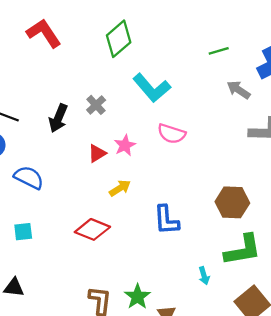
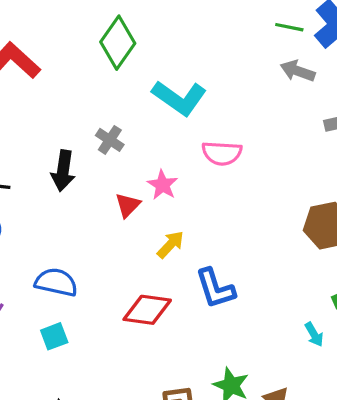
green line: (219, 51) -> (289, 27), moved, turned 42
blue semicircle: (29, 177) -> (56, 282), moved
blue L-shape: (166, 220) -> (215, 288), moved

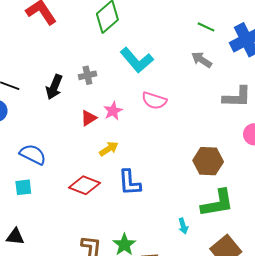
green line: (289, 27) -> (206, 27), moved
gray arrow: (298, 71) -> (202, 60), moved
gray cross: (110, 140) -> (87, 75), turned 30

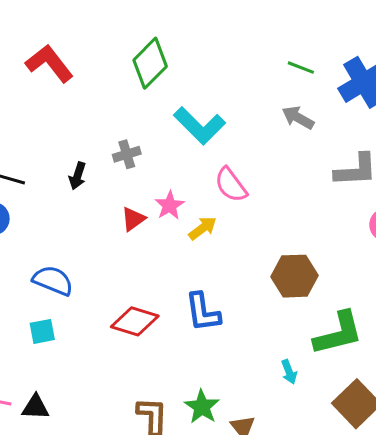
black arrow: (54, 87) -> (78, 176), size x0.7
pink semicircle: (154, 101) -> (231, 185), turned 40
yellow arrow: (109, 149) -> (203, 228), moved
brown hexagon: (208, 161) -> (294, 276), moved

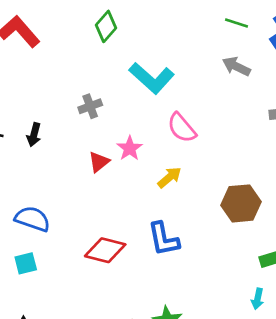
green diamond: (150, 63) -> (106, 26), size x0.7
black arrow: (78, 176) -> (34, 135), moved
yellow arrow: (203, 228) -> (169, 177), moved
cyan arrow: (289, 372) -> (258, 299), moved, turned 36

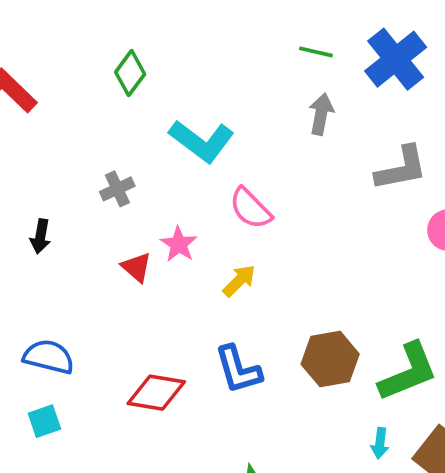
gray arrow: (236, 66) -> (321, 114), turned 80
red triangle: (99, 162) -> (136, 267), turned -35
brown hexagon: (241, 203) -> (330, 359), moved

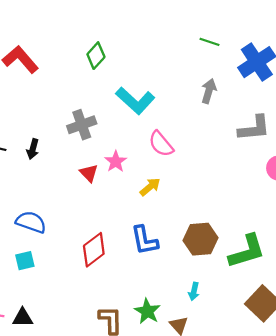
green line: (316, 52) -> (210, 42), moved
gray cross: (117, 189) -> (82, 125), size x1.4
red diamond: (156, 393) -> (94, 250), turned -52
cyan arrow: (380, 443) -> (194, 291), moved

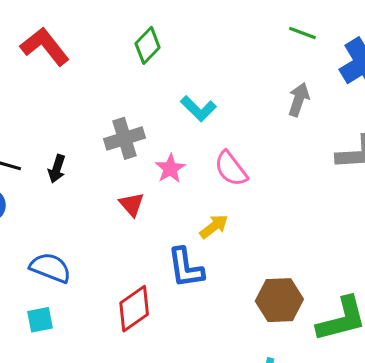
cyan L-shape: (135, 101) -> (198, 109), size x0.7
pink star: (116, 161) -> (170, 169), moved
blue L-shape: (144, 240) -> (186, 268), moved

